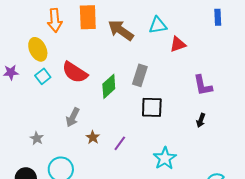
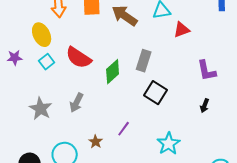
black square: (152, 107) -> (156, 93), turned 30
brown star: (93, 137) -> (96, 142), moved
gray star: (37, 138) -> (41, 109), moved, size x1.6

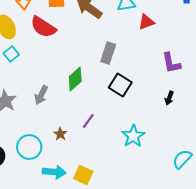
red semicircle: (79, 58) -> (43, 27), moved
green diamond: (113, 72) -> (75, 79), moved

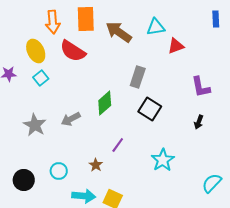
gray arrow: (41, 95) -> (71, 119), turned 36
brown star: (60, 134) -> (96, 165), moved
cyan circle: (29, 147) -> (59, 171), size x0.7

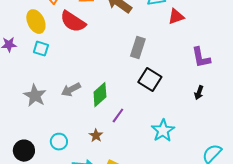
cyan square: (41, 78) -> (41, 49), turned -35
green diamond: (105, 103) -> (100, 95), moved

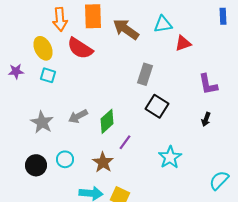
brown star: (96, 136) -> (103, 162), size x1.5
cyan circle: (59, 142) -> (65, 159), moved
black circle: (24, 151) -> (36, 165), moved

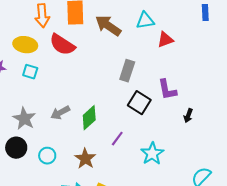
yellow ellipse: (43, 48) -> (25, 45), turned -55
purple L-shape: (208, 84) -> (167, 90), moved
purple line: (125, 142) -> (117, 139), moved
black circle: (36, 165) -> (16, 148), moved

